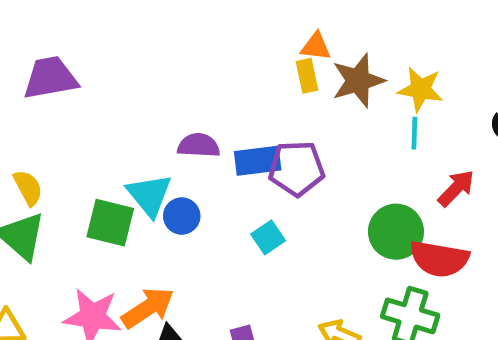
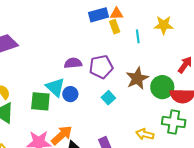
brown star: (358, 81) -> (137, 78), moved
cyan line: (414, 133) -> (138, 36), moved
blue rectangle: (258, 161) -> (99, 15), moved
purple pentagon: (297, 168) -> (101, 67), moved

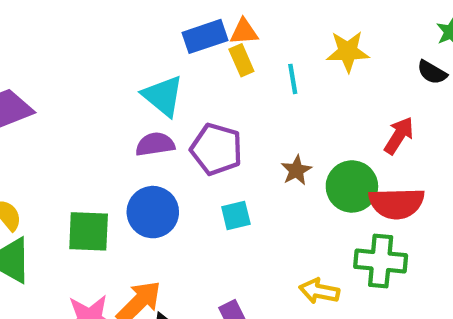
purple pentagon: (101, 67) -> (216, 149), turned 30
brown star: (137, 78) -> (296, 170), size x0.6
cyan triangle: (55, 87) -> (163, 96), moved
blue circle: (70, 94) -> (153, 212), size x1.5
cyan square: (108, 98) -> (236, 216), turned 32

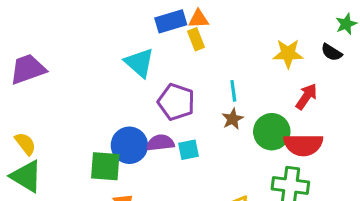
yellow star: (348, 51) -> (288, 54), moved
cyan line: (293, 79) -> (233, 91), moved
purple semicircle: (155, 144) -> (160, 143), moved
green square: (89, 231) -> (105, 166), moved

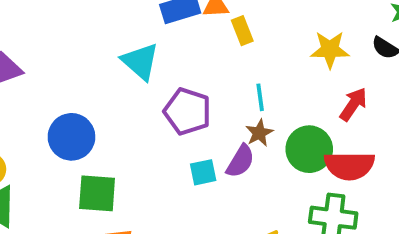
yellow rectangle: (196, 39) -> (242, 31), moved
purple semicircle: (160, 143) -> (240, 161), moved, turned 128
blue circle: (129, 145) -> (71, 137), moved

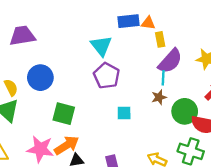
purple pentagon: (187, 111) -> (107, 76), moved
blue circle: (71, 137) -> (40, 78), moved
purple semicircle: (240, 161) -> (170, 61), moved, size x1.4

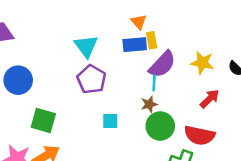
blue rectangle: (128, 21) -> (135, 45), moved
orange triangle: (148, 23) -> (139, 22), turned 40
green circle: (185, 111) -> (160, 126), moved

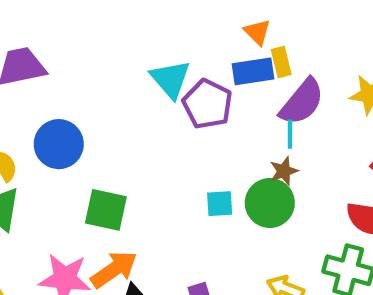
purple pentagon: (91, 79) -> (208, 104), moved
green circle: (160, 126) -> (270, 203), moved

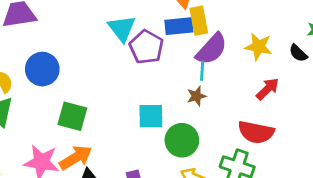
yellow rectangle: (281, 62) -> (199, 21), size x1.4
green circle: (270, 203) -> (182, 140), moved
cyan square: (220, 204) -> (151, 116), size x1.4

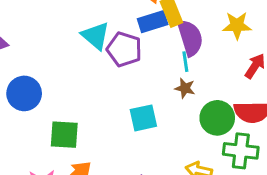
purple semicircle: (212, 49) -> (190, 38), turned -48
brown star: (196, 96) -> (185, 88), turned -30
green circle: (182, 140) -> (217, 118), moved

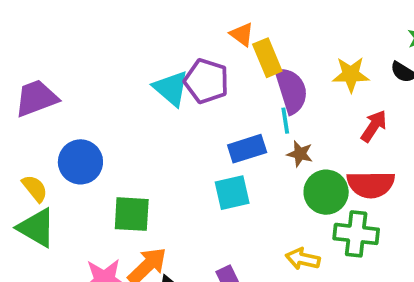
blue rectangle: (153, 22) -> (247, 149), moved
purple pentagon: (124, 49) -> (206, 81), moved
brown star: (185, 88) -> (300, 154), moved

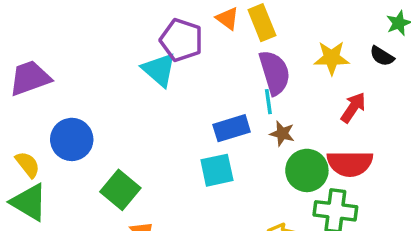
yellow rectangle: (267, 58) -> (262, 23), moved
purple pentagon: (206, 81) -> (182, 40), moved
green square: (132, 214) -> (120, 190), turned 36

